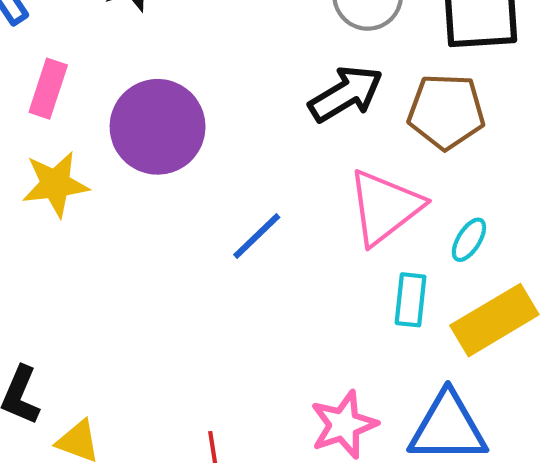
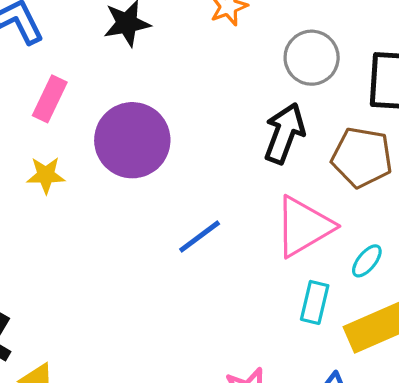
black arrow: (346, 94) -> (284, 133), turned -46
yellow star: (55, 184) -> (46, 175), size x0.7

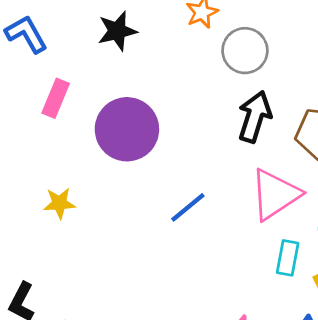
gray circle: (312, 58) -> (245, 51), moved
yellow star: (46, 175) -> (59, 203), moved

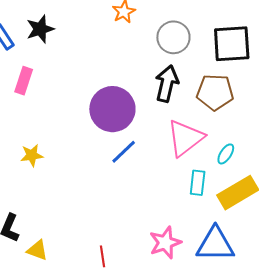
black star: (117, 31) -> (40, 29), moved
gray circle: (245, 51) -> (173, 37), moved
purple circle: (127, 129) -> (112, 109), moved

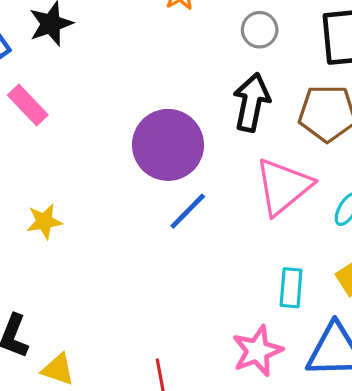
gray circle: (173, 37) -> (260, 30), size x0.7
pink rectangle: (24, 81) -> (28, 105), turned -60
cyan rectangle: (198, 183) -> (291, 288), moved

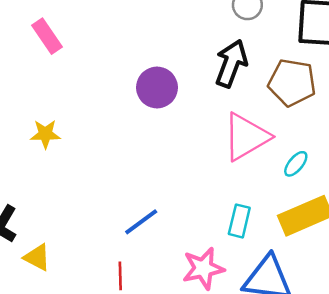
purple circle: (168, 145) -> (157, 88), size x0.7
blue line: (188, 211) -> (141, 222), moved

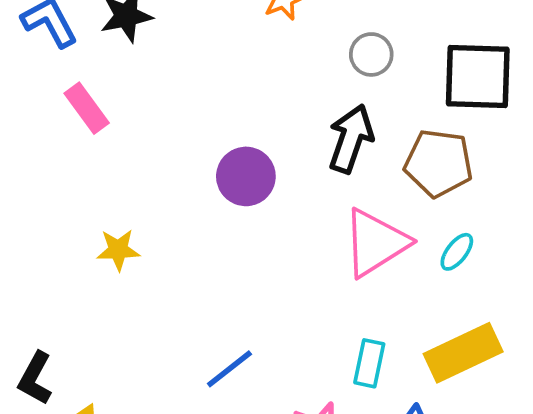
yellow star: (45, 134) -> (118, 250), moved
cyan ellipse: (296, 164) -> (457, 252), moved

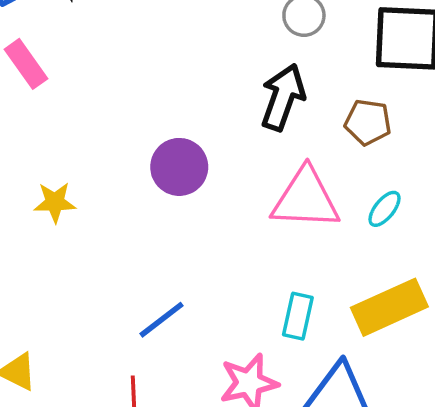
brown pentagon: (438, 163) -> (368, 122), size x0.7
purple circle: (246, 176) -> (179, 167), moved
pink triangle: (376, 243) -> (305, 199), turned 34

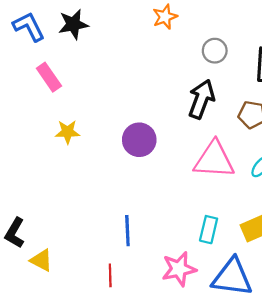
yellow star: (55, 202) -> (68, 132), moved
blue line: (162, 320) -> (127, 231), turned -56

